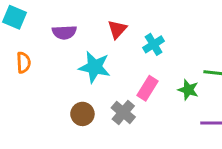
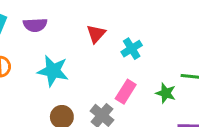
purple semicircle: (64, 32) -> (35, 25), moved
cyan star: (95, 67) -> (53, 71), moved

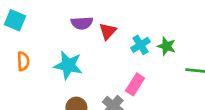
purple semicircle: (35, 25) -> (82, 23), moved
green star: (166, 93) -> (166, 46), moved

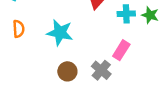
cyan cross: (141, 45) -> (126, 14), turned 30

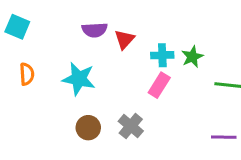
green star: (150, 15) -> (192, 57), turned 30
pink rectangle: (121, 50) -> (159, 85), moved

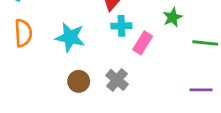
cyan cross: (162, 55) -> (121, 26), moved
orange semicircle: (27, 74) -> (23, 33), size x1.4

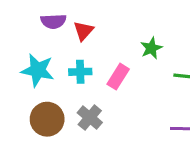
cyan cross: (121, 26) -> (80, 72), moved
brown circle: (79, 81) -> (47, 119), size x1.4

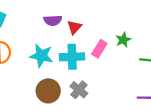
cyan cross: (80, 72) -> (72, 57), size x1.5
pink rectangle: (118, 77) -> (99, 49), moved

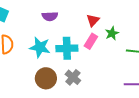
red triangle: (74, 27) -> (93, 20), moved

